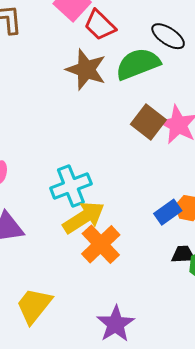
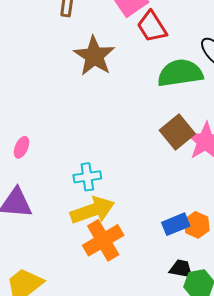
brown star: (86, 70) -> (94, 56), moved
cyan cross: (71, 186) -> (87, 177), size x0.7

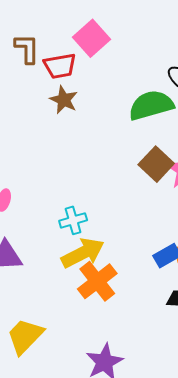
red trapezoid: (152, 27) -> (60, 66), moved, turned -60
brown star: (94, 56) -> (64, 100), size x0.7

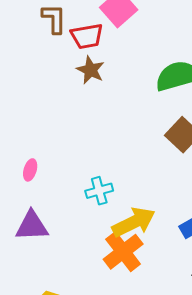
yellow arrow: (83, 253) -> (134, 222), moved

